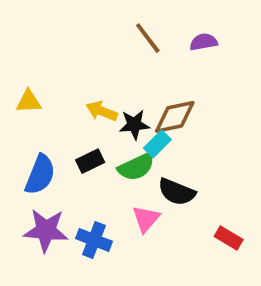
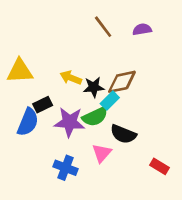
yellow triangle: (29, 102) -> (20, 71), size x1.5
black rectangle: (90, 161) -> (43, 105), moved
purple star: (46, 230) -> (70, 122), moved

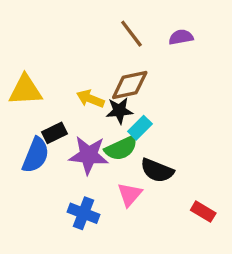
brown diamond: (122, 82) -> (130, 85), moved

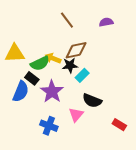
brown line: (131, 34) -> (67, 20), moved
black rectangle: (54, 133) -> (32, 78), turned 64
green semicircle: (121, 148) -> (40, 63), moved
purple star: (89, 155) -> (52, 92), turned 30

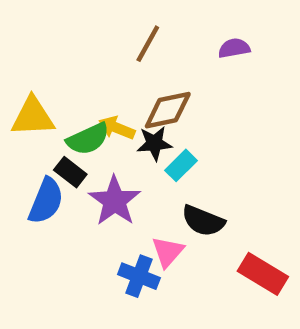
brown line: (67, 20) -> (148, 44), turned 66
red rectangle: (119, 125) -> (263, 274), size x1.5
blue cross: (49, 126) -> (139, 276), moved

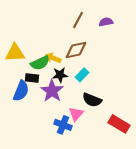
brown line: (148, 44) -> (78, 20), moved
black star: (154, 143) -> (60, 75), moved
black rectangle: (70, 172) -> (32, 78), turned -32

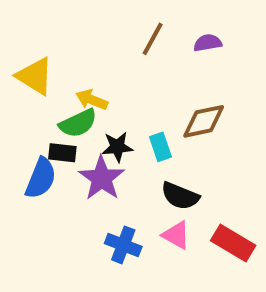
brown diamond: (76, 50) -> (204, 121), moved
yellow triangle: (15, 53) -> (35, 76), moved, turned 35
yellow arrow: (53, 58) -> (92, 100), moved
cyan rectangle: (82, 75) -> (160, 147), turned -64
pink triangle: (76, 114) -> (176, 235), moved, turned -42

